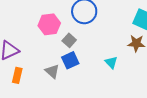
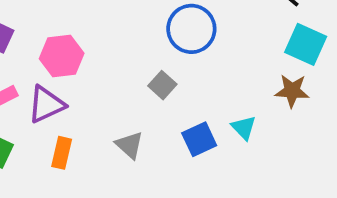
pink hexagon: (49, 24) -> (62, 56), moved
blue square: (70, 60) -> (199, 139), moved

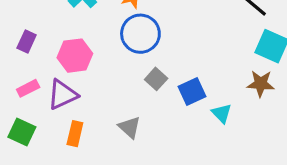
blue circle: (191, 29) -> (140, 34), moved
blue square: (199, 139) -> (192, 91), moved

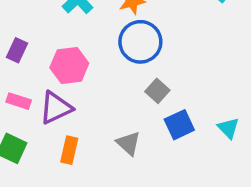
pink rectangle: (28, 88) -> (19, 101), turned 45
blue square: (192, 91) -> (179, 125), moved

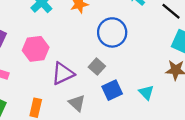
blue circle: (140, 42) -> (112, 32), moved
purple triangle: (56, 108) -> (63, 74), moved

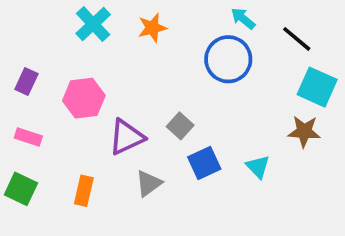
blue circle: (112, 32) -> (228, 59), moved
gray triangle: (77, 103) -> (149, 183), turned 42

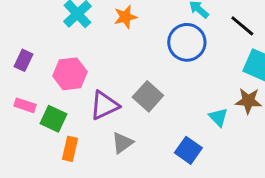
gray square: (180, 126) -> (148, 96), size x1.4
blue square: (204, 163) -> (188, 150), moved, turned -30
cyan triangle: (258, 167) -> (218, 117), moved
green square: (21, 189) -> (53, 119), moved

